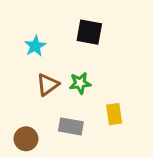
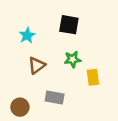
green star: (80, 83) -> (73, 59), moved
yellow rectangle: (114, 114) -> (93, 77), moved

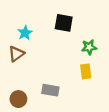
green star: (73, 59) -> (89, 47), moved
brown triangle: (37, 65) -> (16, 54), moved

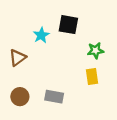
cyan star: (25, 33) -> (41, 35), moved
brown circle: (18, 99) -> (20, 97), moved

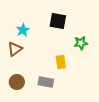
cyan star: (41, 35) -> (23, 30), moved
yellow rectangle: (92, 77) -> (61, 62), moved

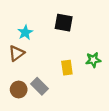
green star: (81, 43) -> (93, 60), moved
gray rectangle: (46, 82) -> (39, 86), moved, turned 35

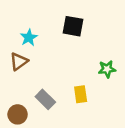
yellow rectangle: (67, 68) -> (81, 94), moved
brown circle: (19, 90) -> (18, 114), moved

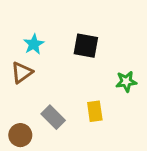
black square: (73, 26) -> (86, 46), moved

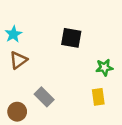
cyan star: (34, 44) -> (13, 34), moved
yellow rectangle: (95, 111) -> (98, 97), moved

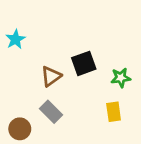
black square: (71, 38) -> (84, 63), moved, turned -30
brown triangle: (18, 60) -> (51, 76), moved

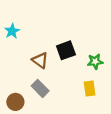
brown triangle: (51, 76) -> (40, 60), turned -48

